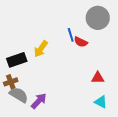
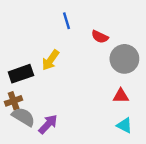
gray circle: (98, 18) -> (124, 59), moved
blue line: (71, 35) -> (67, 21), moved
red semicircle: (81, 42) -> (100, 37), moved

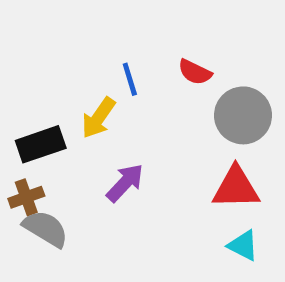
blue line: (67, 21) -> (130, 79), moved
red triangle: (121, 96) -> (236, 188), size x1.5
purple arrow: (48, 124) -> (125, 183), moved

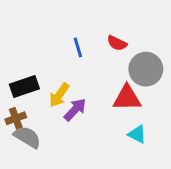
yellow arrow: (99, 118) -> (59, 95), moved
red triangle: (236, 188) -> (127, 98), moved
cyan triangle: (243, 245) -> (137, 134), moved

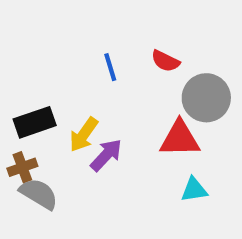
cyan triangle: (137, 134) -> (194, 190), turned -36

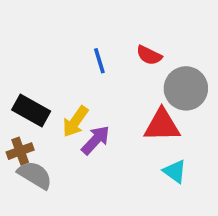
black rectangle: (35, 122) -> (31, 111), turned 48
cyan triangle: (194, 190) -> (175, 171), turned 45

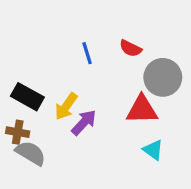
brown cross: (20, 151) -> (18, 132), turned 30

